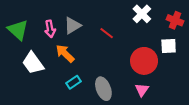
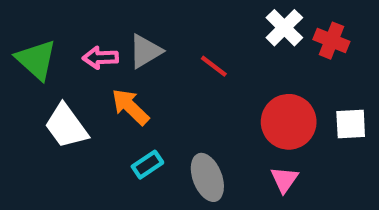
red cross: (175, 20) -> (331, 41), moved
pink arrow: (50, 29) -> (100, 58), turned 98
white square: (169, 46) -> (351, 124), moved

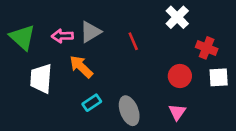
red cross: (331, 41) -> (207, 48), moved
red line: (214, 66) -> (133, 41), turned 30
red circle: (289, 122) -> (180, 76), size x0.7
white trapezoid: (66, 126) -> (41, 79), turned 40

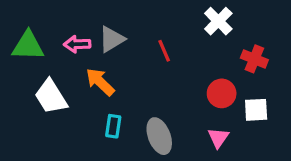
green triangle: (22, 37) -> (28, 46), turned -40
white square: (219, 77) -> (256, 110), moved
white trapezoid: (41, 79) -> (51, 97), turned -36
cyan rectangle: (92, 103) -> (113, 126), turned -48

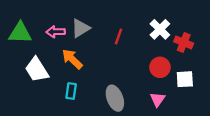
white cross: (218, 21) -> (160, 29), moved
red line: (164, 51) -> (118, 36), turned 42
cyan rectangle: (113, 126) -> (71, 91), moved

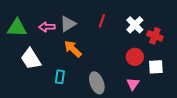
red line: (118, 36) -> (102, 21), moved
orange arrow: (72, 59) -> (73, 49), moved

